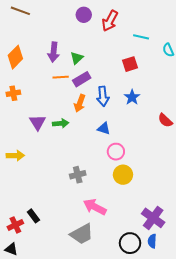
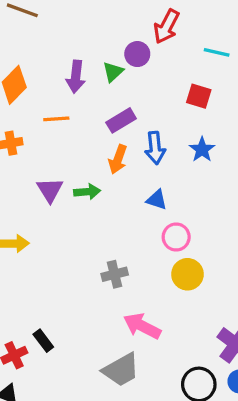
purple circle: (84, 15) -> (137, 54), moved
green triangle: (77, 58) -> (113, 72), moved
red square: (130, 64) -> (199, 96), turned 35
orange line: (61, 77) -> (56, 119), moved

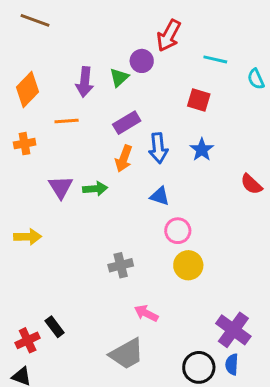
pink arrow: (142, 326) -> (146, 313), size x0.7

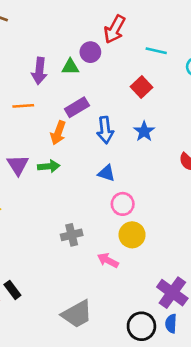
green triangle: (119, 77) -> (70, 67), turned 42
red square: (199, 100) -> (141, 87), turned 30
orange arrow: (124, 159) -> (58, 133), moved
pink arrow: (146, 313) -> (108, 260), moved

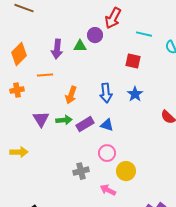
red square: (141, 87) -> (133, 61), turned -35
purple rectangle: (77, 107) -> (85, 124), moved
pink circle: (123, 204) -> (107, 153), moved

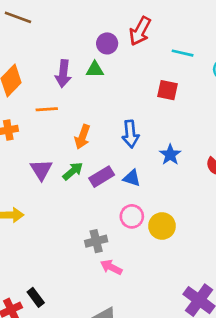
purple circle: (95, 35) -> (107, 43), moved
blue star: (135, 94) -> (170, 155), moved
green arrow: (64, 120) -> (73, 171), turned -35
yellow circle: (126, 171) -> (162, 226), moved
pink arrow: (108, 190) -> (111, 267), moved

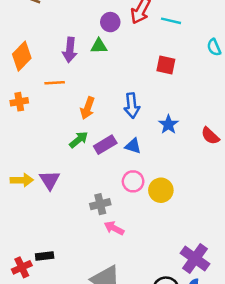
cyan line: (183, 53) -> (171, 21), moved
purple triangle: (41, 170) -> (50, 180), moved
black rectangle: (36, 297) -> (45, 256), turned -60

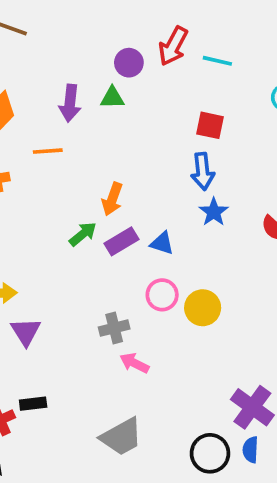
blue arrow: (132, 106) -> (203, 171), moved
orange arrow: (88, 108) -> (112, 199), moved
purple triangle: (50, 180) -> (26, 332), moved

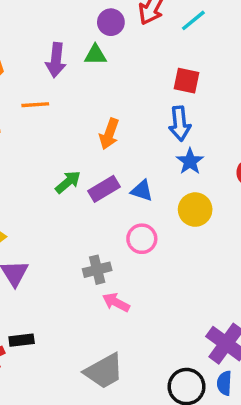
cyan line: (217, 61) -> (193, 20), turned -52
orange arrow: (112, 199) -> (109, 134), moved
yellow circle: (203, 308) -> (195, 210), moved

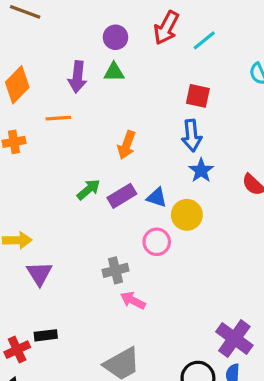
purple circle: (111, 22) -> (115, 37), moved
yellow circle: (195, 210) -> (187, 215), moved

